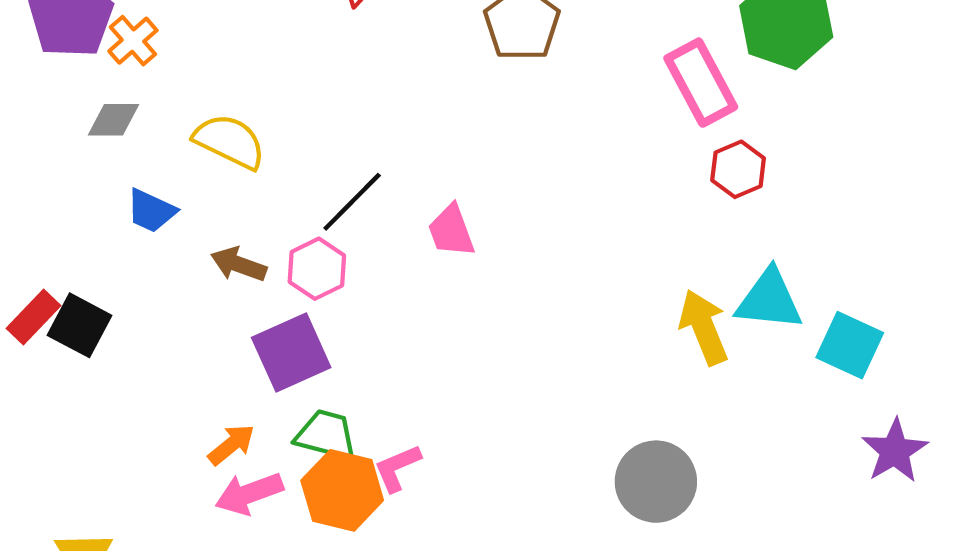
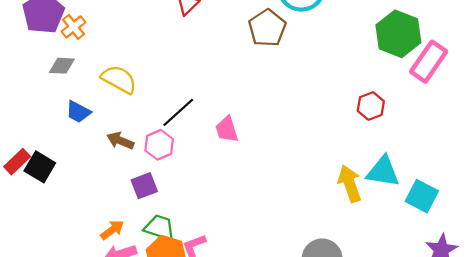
pink rectangle: (701, 83) -> (429, 62), moved, turned 60
purple square: (291, 352) -> (144, 186), size x0.7

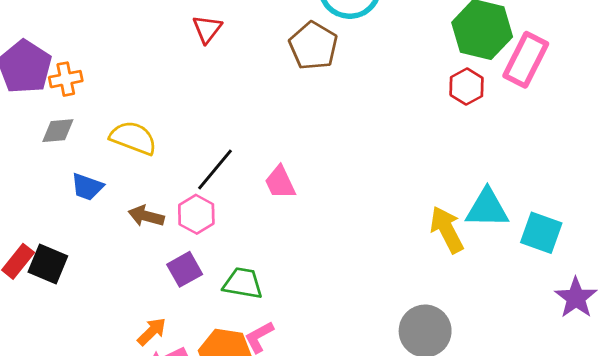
orange cross: (73, 27) -> (66, 79), turned 35
red hexagon: (371, 106) -> (467, 87), moved
green trapezoid: (160, 228) -> (243, 283), moved

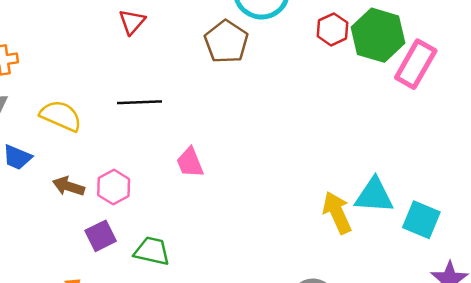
red hexagon: (467, 87) -> (333, 29), moved
black line: (215, 169) -> (139, 102), moved, turned 45

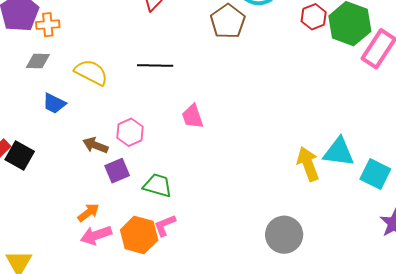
brown arrow: (69, 186) -> (95, 145), moved

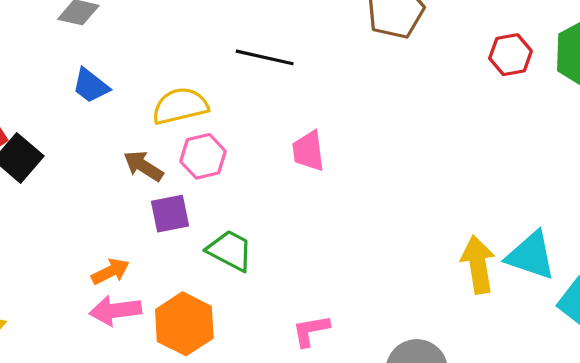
red hexagon: (314, 17) -> (511, 55), moved
yellow semicircle: (91, 72) -> (180, 106), moved, turned -52
pink L-shape: (165, 225) -> (311, 331), moved

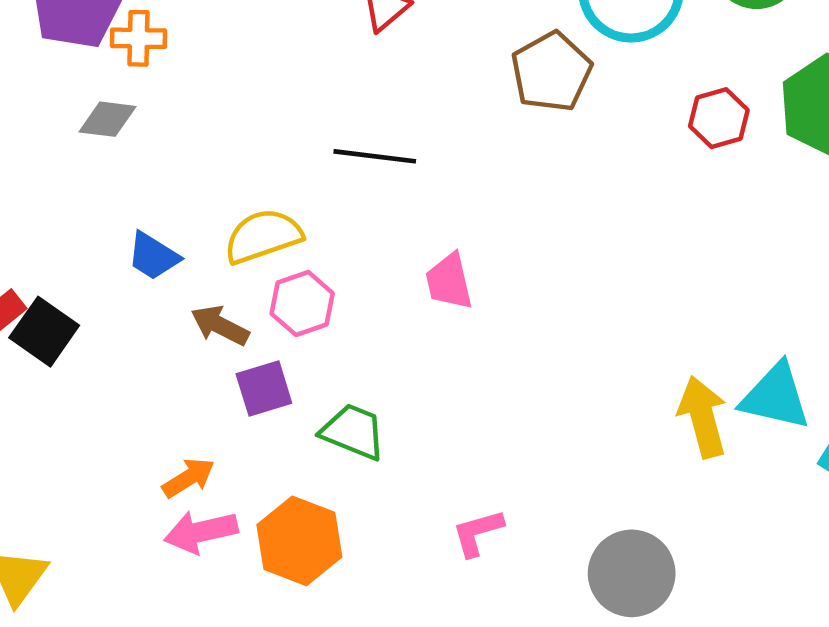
blue trapezoid: (91, 86) -> (153, 256), moved

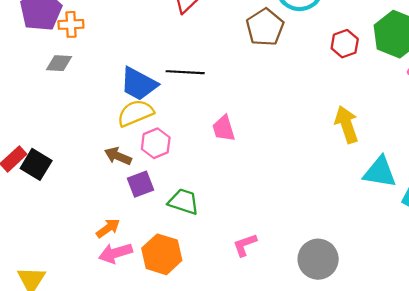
blue trapezoid: (153, 256) -> (139, 84), moved, size x1.5
yellow arrow: (703, 417) -> (347, 125), moved

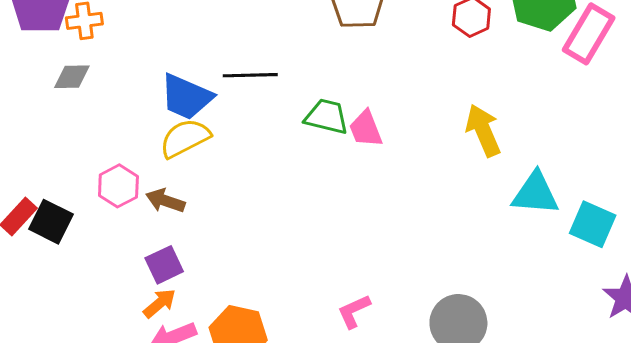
pink trapezoid: (224, 128) -> (366, 129), moved
pink hexagon: (156, 143) -> (118, 186), moved
purple square: (140, 184) -> (164, 265), moved
green trapezoid: (184, 202) -> (327, 117), moved

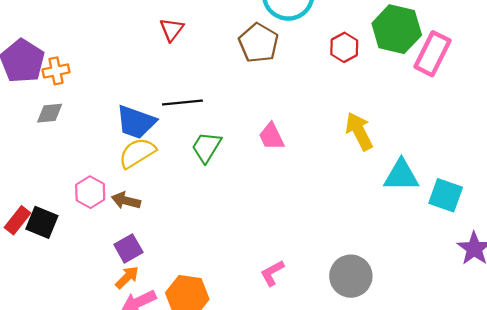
green trapezoid: (327, 117) -> (206, 147), moved, turned -68

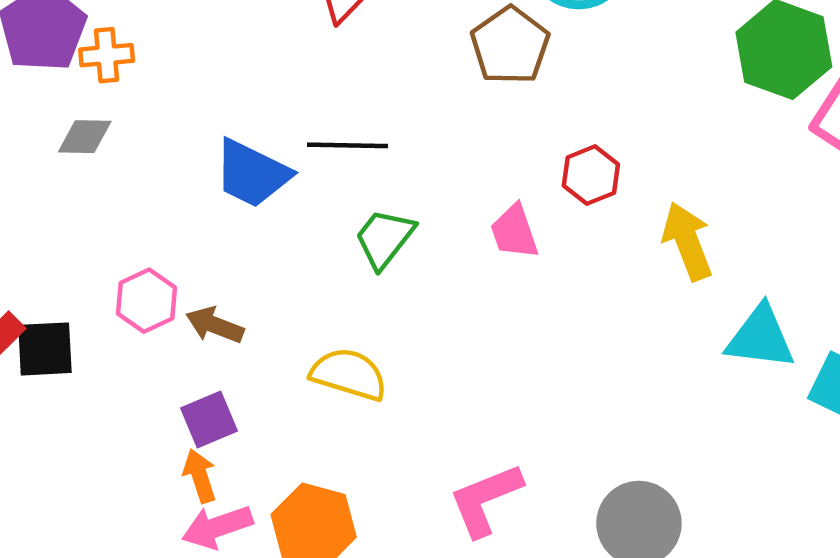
red hexagon: (344, 47) -> (591, 175), moved
yellow semicircle: (137, 153) -> (349, 374), moved, turned 42
black square: (42, 222) -> (45, 349), turned -32
pink L-shape: (272, 273) -> (486, 500), size x1.5
orange arrow: (127, 277) -> (200, 476), turned -70

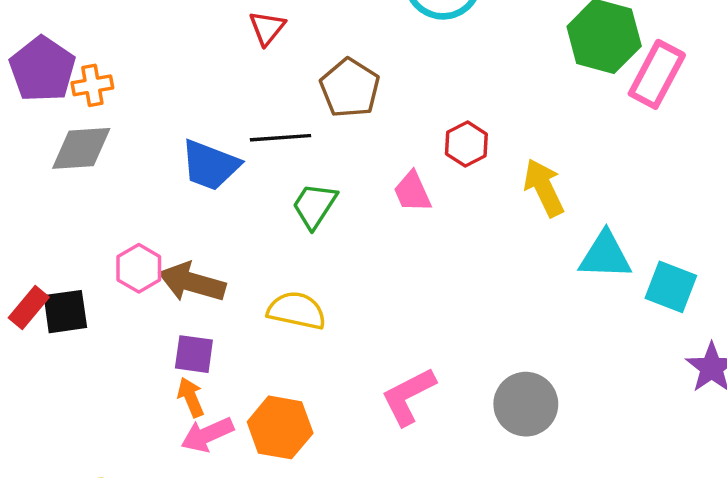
brown pentagon: (510, 46) -> (350, 88), moved
gray diamond: (85, 137) -> (81, 148), size x1.5
brown arrow: (215, 325) -> (192, 282), size x1.5
purple square: (209, 420) -> (194, 354), turned 36

